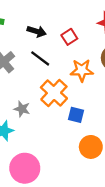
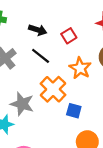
orange star: (82, 70) -> (80, 68), turned 30
gray star: (22, 109) -> (22, 104), size x1.5

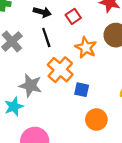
black line: (41, 56) -> (46, 37), turned 36

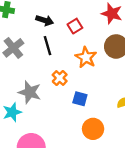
orange cross: (60, 70) -> (60, 78), size x0.6

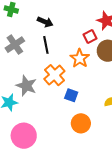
red square: (75, 26) -> (90, 36), moved
orange cross: (60, 78) -> (54, 75), size x1.5

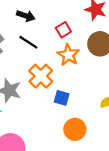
red square: (90, 36) -> (63, 30), moved
black line: (46, 45) -> (28, 42), turned -42

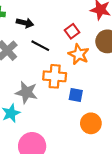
black arrow: (26, 16) -> (25, 23), moved
orange cross: (41, 76) -> (55, 76), turned -35

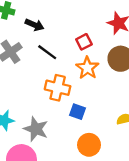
gray star: (26, 92) -> (36, 129), moved

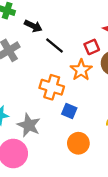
red square: (84, 42) -> (92, 47), moved
black line: (47, 52) -> (55, 46), moved

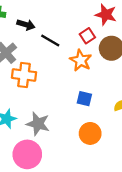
orange cross: (52, 87) -> (24, 75), moved
blue square: (69, 111) -> (84, 99), moved

